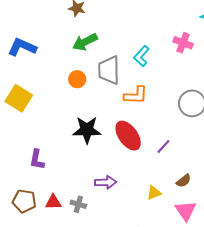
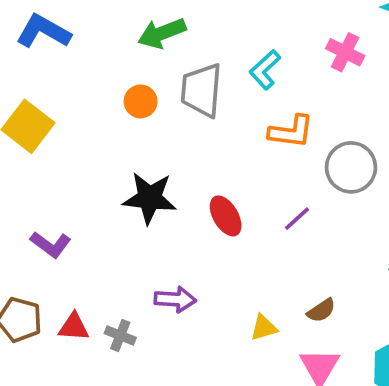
orange L-shape: (136, 95) -> (291, 132), moved
red ellipse: (128, 136) -> (226, 216), size x0.7
purple line: (163, 146) -> (297, 219), moved
purple L-shape: (37, 160) -> (51, 244), turned -70

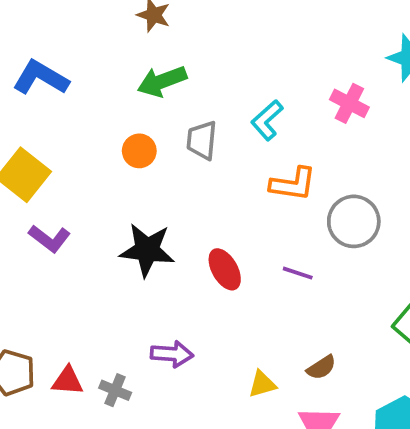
gray trapezoid: (202, 90) -> (202, 140), size x0.7
purple line: (297, 219) -> (298, 273), turned 60
purple L-shape: (51, 244) -> (50, 239), moved

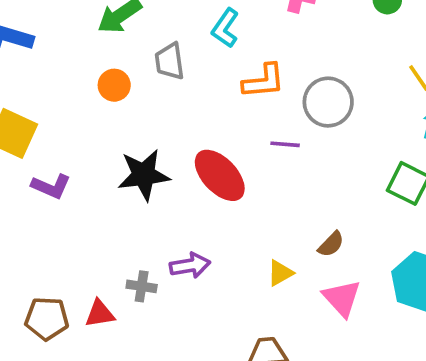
red ellipse: (225, 269) -> (220, 175), size x1.4
purple line: (298, 273) -> (285, 144), moved
gray cross: (115, 390) -> (142, 286), moved

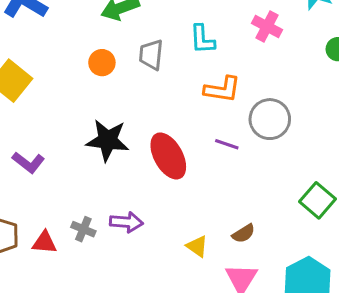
cyan L-shape: (225, 28) -> (202, 39), turned -52
purple L-shape: (51, 186) -> (28, 162), moved
yellow triangle: (280, 273) -> (197, 246), turned 50

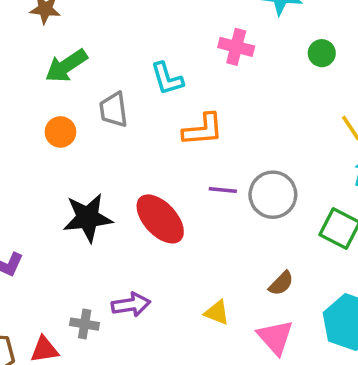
gray circle: (270, 119) -> (273, 195), moved
brown semicircle: (244, 233) -> (281, 283), moved

